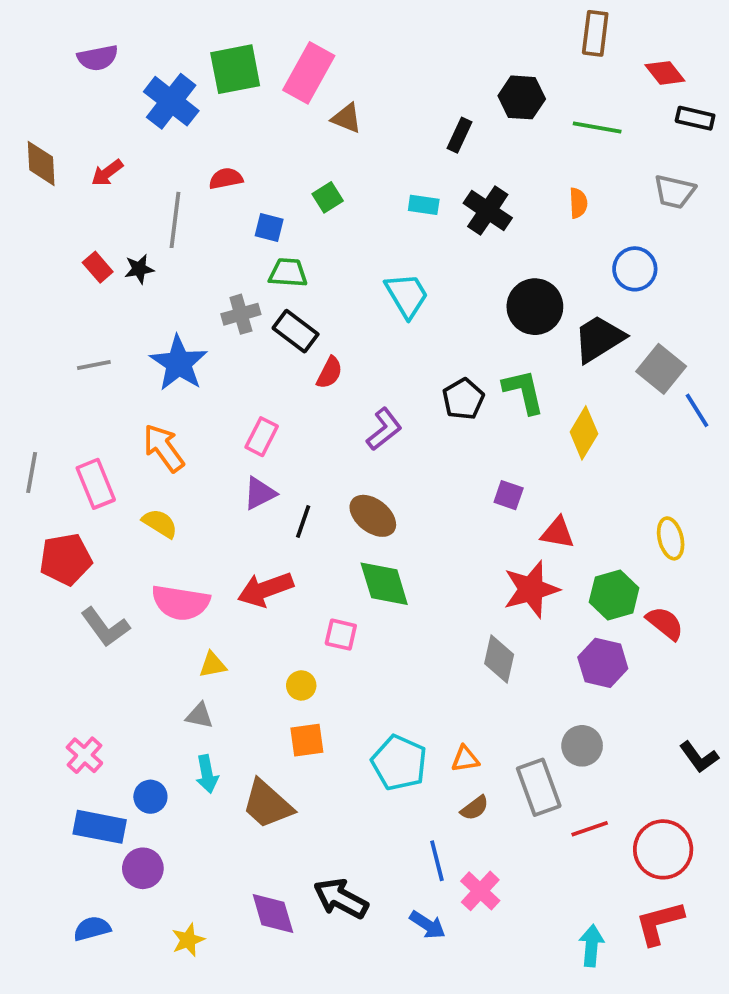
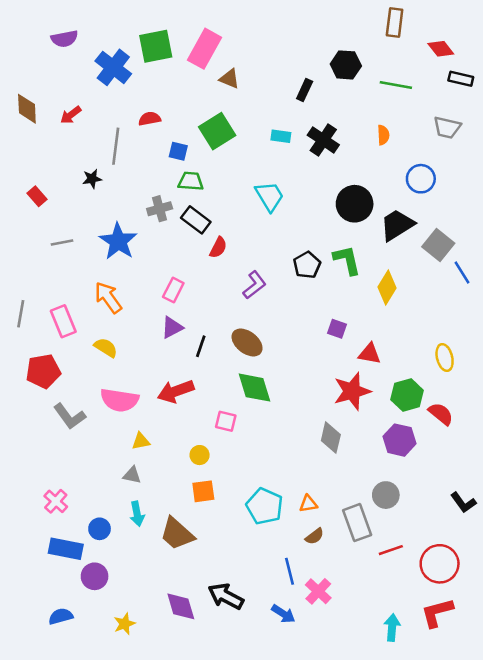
green square: (328, 197) -> (217, 131), size x1.8
red rectangle: (98, 267) -> (37, 196), moved

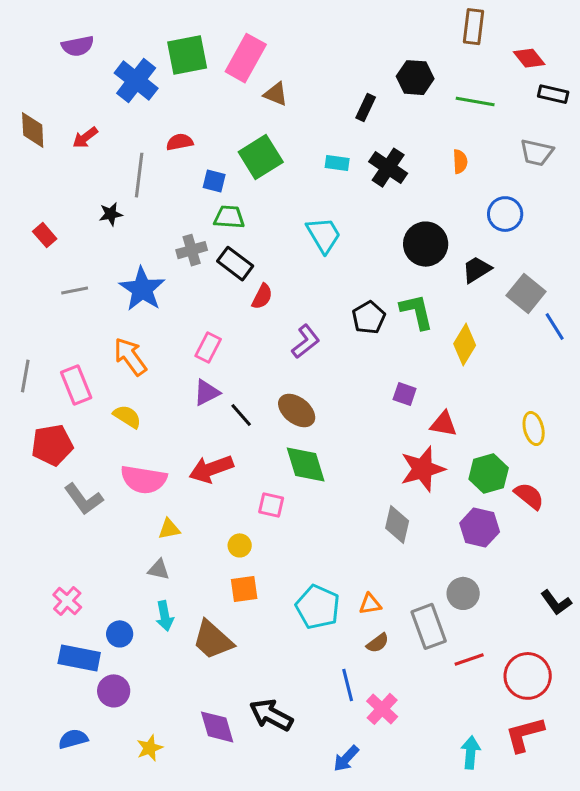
black trapezoid: (397, 225) -> (477, 270), size x0.7
black line: (201, 346) -> (241, 415), turned -60
blue arrow: (283, 614) -> (346, 758), moved, turned 100

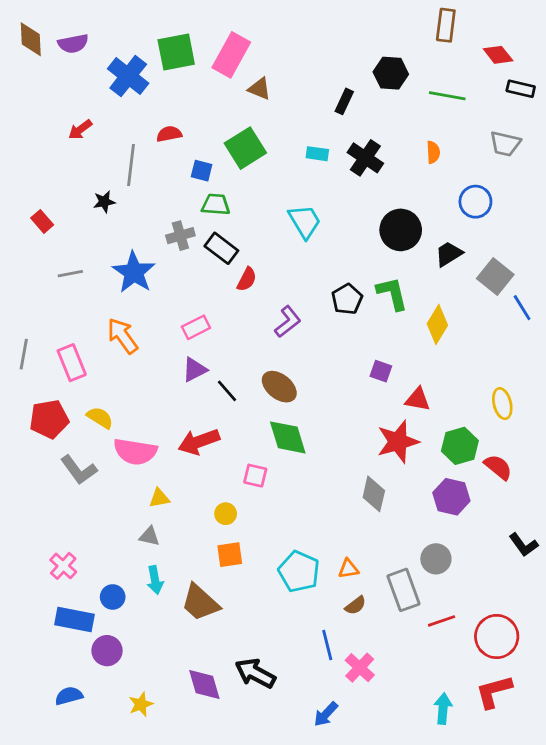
brown diamond: (33, 130) -> (31, 39), moved
pink rectangle: (208, 348) -> (196, 327), turned 36
yellow semicircle: (127, 416) -> (100, 418), moved
black L-shape: (556, 602) -> (523, 545), moved

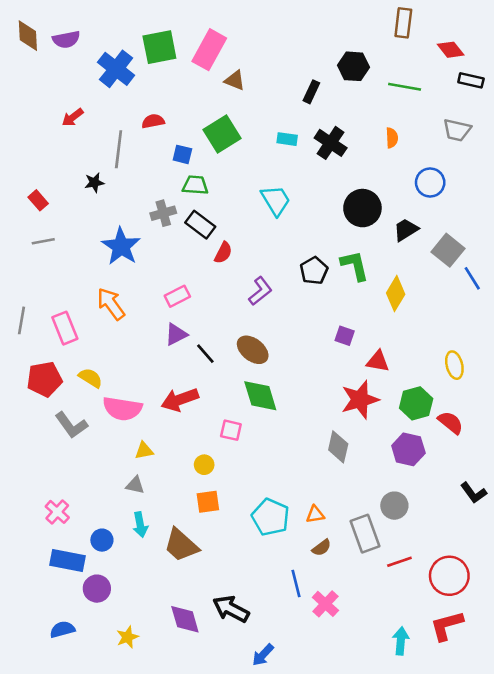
gray line: (70, 274) -> (43, 241), moved
blue arrow: (326, 714) -> (263, 655), moved

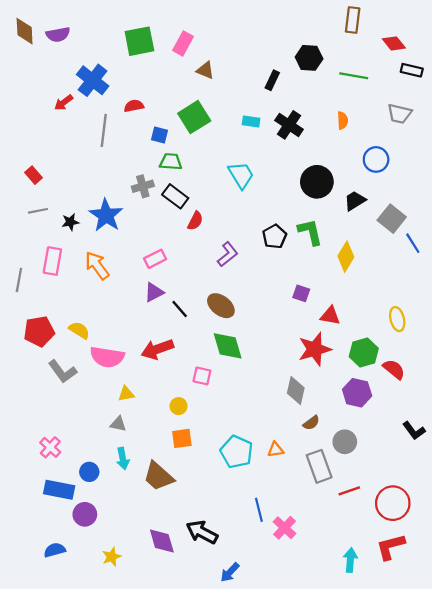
pink rectangle: (209, 50) -> (183, 43), size x0.7
blue cross: (116, 69) -> (93, 80), moved
black star: (94, 182) -> (70, 222), moved
pink rectangle: (65, 328) -> (52, 261), moved, turned 32
brown semicircle: (322, 548) -> (311, 423), moved

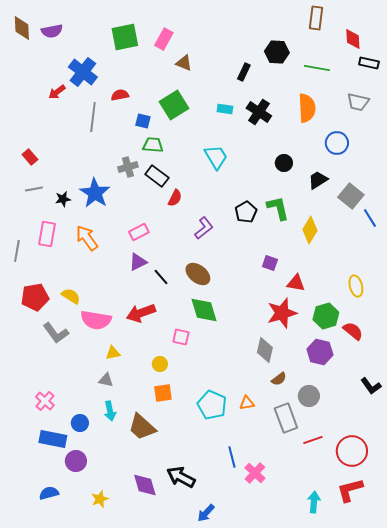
red diamond: (394, 43) -> (353, 39), turned 35
orange semicircle: (343, 120) -> (307, 108), size x1.8
black circle: (317, 182) -> (284, 163), size x0.6

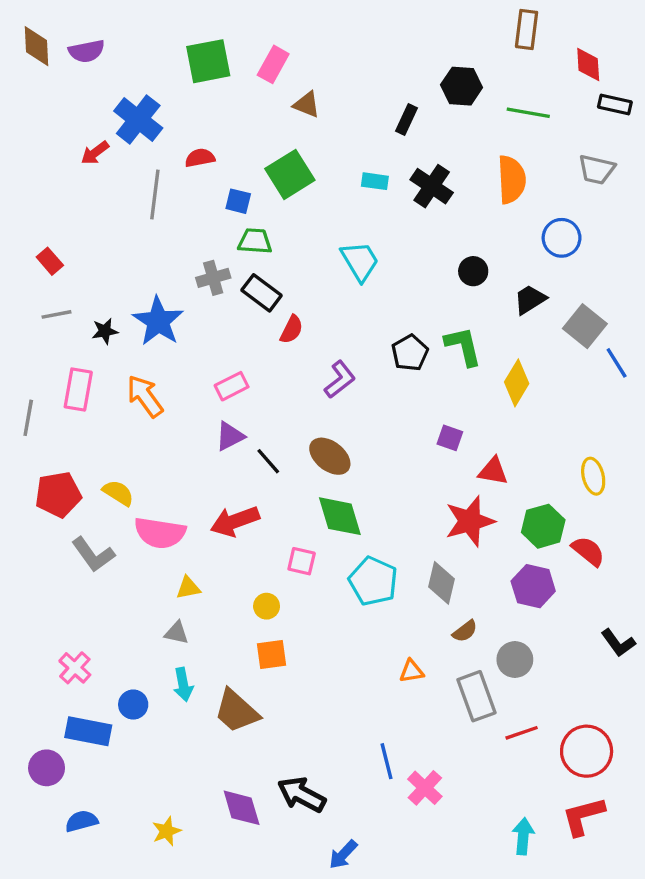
cyan pentagon: (212, 405) -> (373, 581), moved
purple circle: (76, 461) -> (47, 768), moved

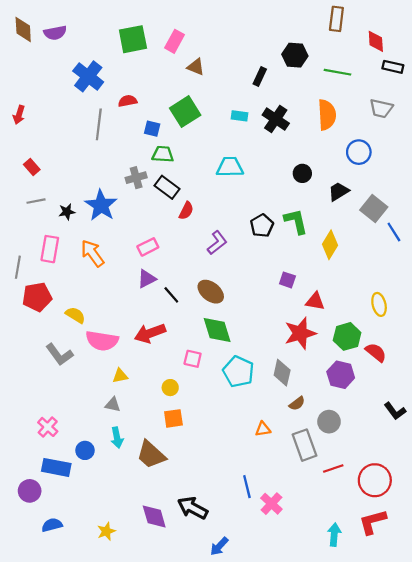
red arrow: (95, 153) -> (19, 115), moved, turned -36
cyan trapezoid: (360, 261) -> (230, 167), turned -60
red pentagon: (58, 495) -> (37, 297), moved

